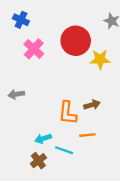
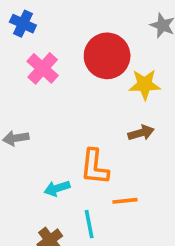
brown arrow: (92, 105) -> (141, 133), moved
cyan arrow: (43, 139) -> (57, 188), moved
cyan line: (64, 150) -> (89, 224), turned 60

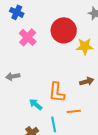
brown arrow: (141, 133) -> (87, 81), moved
cyan arrow: (57, 188) -> (36, 104), turned 56

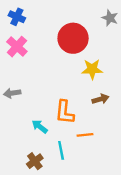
pink cross: (28, 37) -> (17, 47), moved
yellow star: (85, 46) -> (92, 69), moved

